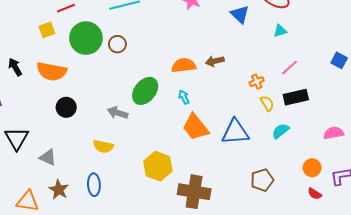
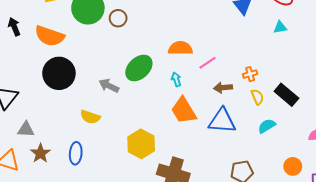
brown arrow: (215, 61) -> (223, 88), moved
pink line: (290, 67) -> (207, 63), moved
black rectangle: (296, 97) -> (286, 95), turned 45
black circle: (66, 107) -> (59, 73), size x1.6
gray triangle: (48, 157) -> (26, 129), moved, turned -30

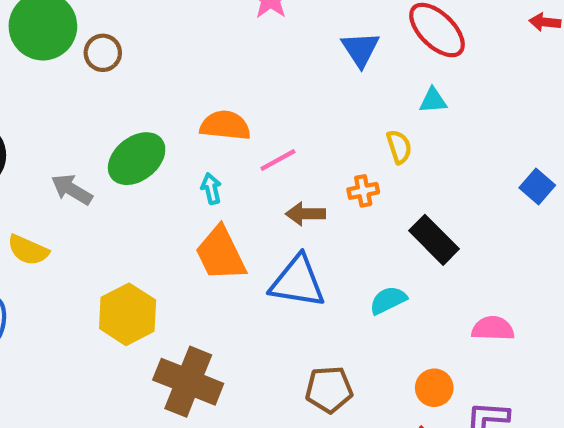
yellow semicircle: (257, 97) -> (399, 147), moved

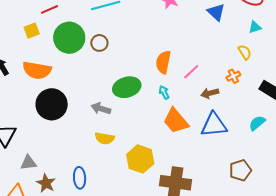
orange semicircle: (225, 125) -> (163, 62), turned -70
green ellipse: (137, 159) -> (127, 87), turned 36
yellow semicircle: (28, 250) -> (105, 138), moved

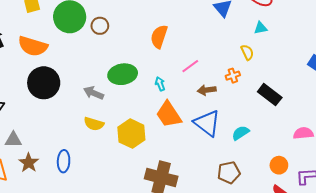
orange semicircle: (163, 62) -> (159, 37), moved
cyan semicircle: (257, 123) -> (240, 133), moved
blue triangle: (214, 125) -> (207, 123), turned 36
yellow hexagon: (140, 159) -> (131, 134), moved

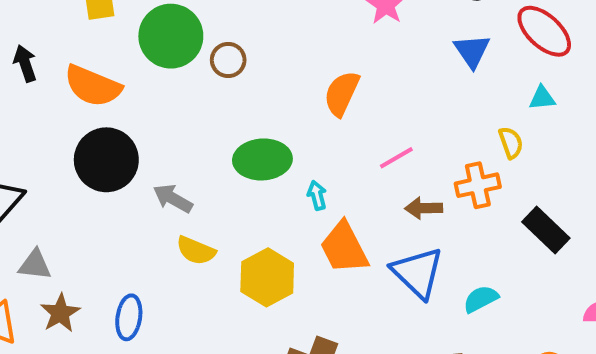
orange cross: (233, 76) -> (478, 185), size x1.5
cyan arrow: (160, 84) -> (317, 195), moved
gray arrow: (94, 93) -> (173, 198), moved

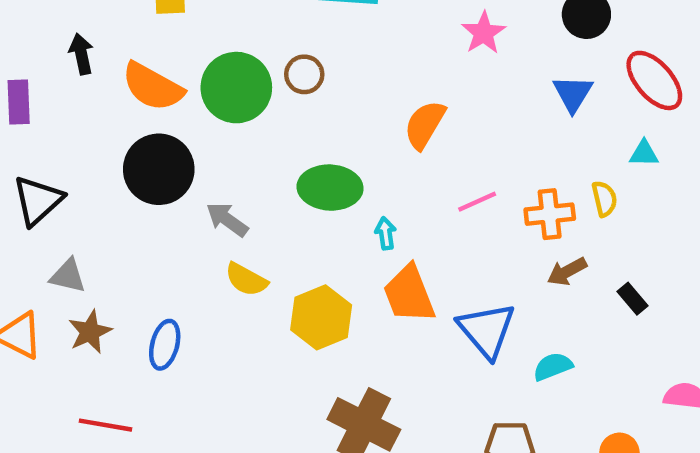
green circle: (171, 36) -> (236, 88), moved
orange cross: (478, 185) -> (550, 214), moved
brown arrow: (424, 208) -> (567, 271), moved, turned -33
black rectangle: (546, 230) -> (632, 299), size x0.6

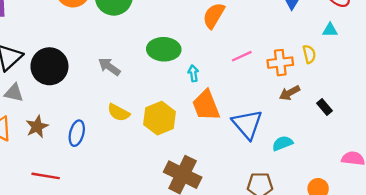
black circle: (159, 169) -> (49, 66), moved
gray triangle: (68, 276) -> (14, 93), moved
yellow semicircle: (246, 280) -> (119, 113), moved

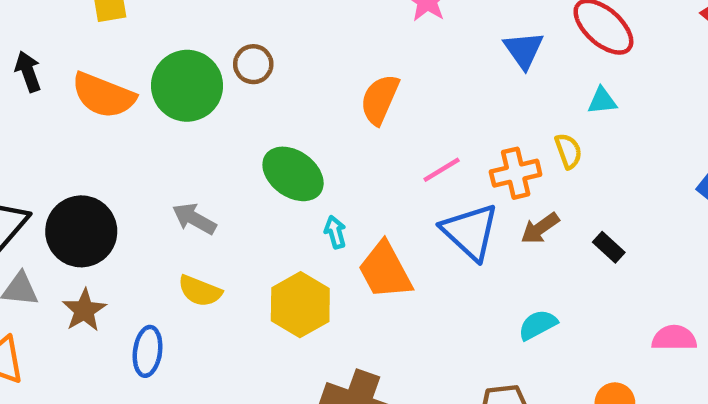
green ellipse: (164, 49) -> (293, 174), turned 40
cyan arrow: (193, 73) -> (335, 232), moved
yellow semicircle: (119, 113) -> (200, 291), moved
blue triangle: (247, 124) -> (470, 232), moved
brown star: (37, 127) -> (84, 310), moved

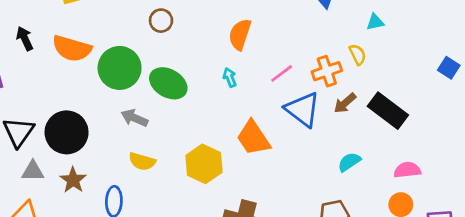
green circle: (187, 86) -> (120, 68), moved
green ellipse: (293, 174) -> (168, 83), moved
cyan arrow: (335, 232) -> (230, 77), moved
black rectangle: (609, 247) -> (388, 111), size x2.0
pink semicircle: (674, 338) -> (407, 170), moved

